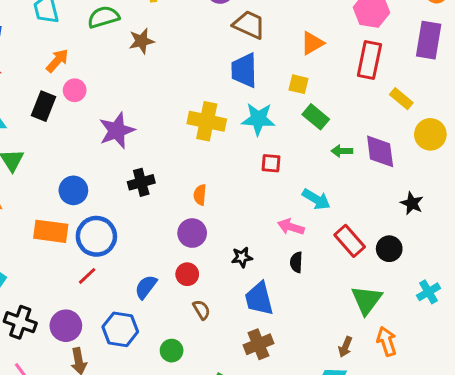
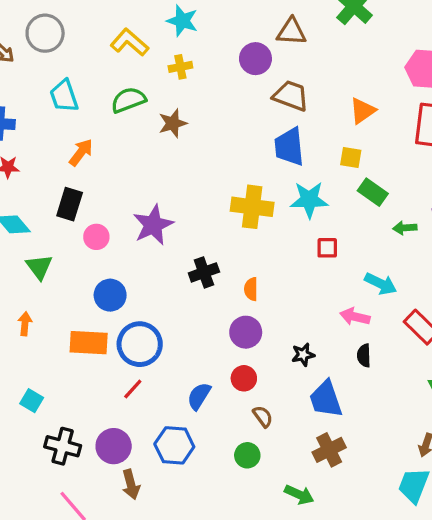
pink circle: (75, 90) -> (96, 237), moved
black cross: (141, 182) -> (204, 272), moved
green circle: (172, 351) -> (247, 455), moved

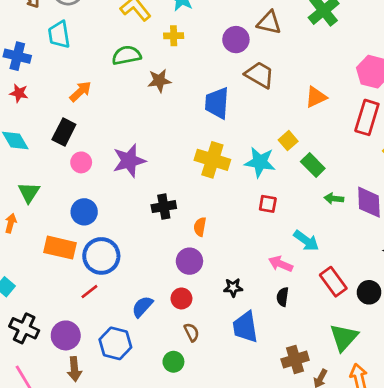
cyan trapezoid: (64, 96) -> (59, 35), moved
blue trapezoid: (289, 147) -> (217, 103), moved
yellow square: (351, 158) -> (288, 141), moved, turned 30
green triangle: (39, 267) -> (29, 192), moved
brown cross: (329, 450) -> (295, 360), moved

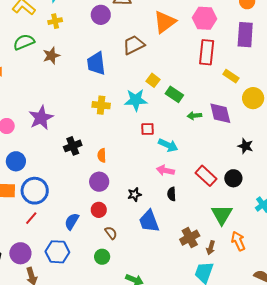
brown trapezoid: (260, 75) -> (134, 45), moved, turned -45
orange triangle: (316, 97) -> (165, 22), moved, size x1.4
yellow cross: (212, 160) -> (101, 105), size x0.7
cyan arrow: (306, 241) -> (168, 145), moved

